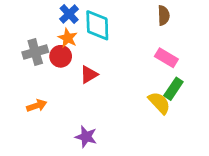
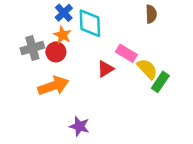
pink rectangle: (166, 58) -> (126, 53), moved
red triangle: (89, 75) -> (105, 69), moved
yellow semicircle: (159, 103) -> (147, 69), moved
orange arrow: (37, 106) -> (53, 86), moved, size x1.6

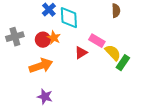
orange star: (62, 35) -> (54, 38), moved
gray cross: (32, 48) -> (15, 37), moved
purple star: (79, 126) -> (45, 97), moved

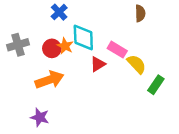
cyan diamond: (69, 18) -> (83, 37), moved
green rectangle: (123, 63) -> (156, 85), moved
purple star: (45, 97) -> (40, 117), moved

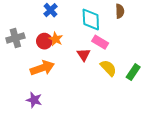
cyan diamond: (83, 37) -> (91, 19), moved
red triangle: (98, 64) -> (84, 55), turned -32
yellow semicircle: (137, 64) -> (108, 68), moved

